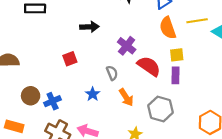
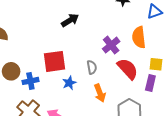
black arrow: (89, 27) -> (70, 20), moved, turned -42
orange semicircle: (168, 28) -> (139, 37), moved
red square: (70, 59) -> (55, 61), moved, size x1.6

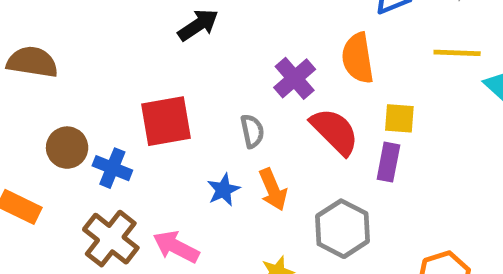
blue cross: (30, 81) -> (112, 168), turned 35
blue star: (69, 83) -> (223, 190), moved

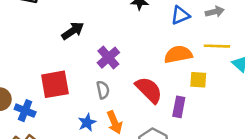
orange semicircle: (358, 58) -> (178, 54), moved, turned 88
purple cross: (295, 78) -> (108, 58), moved
yellow square: (399, 118) -> (198, 80), moved

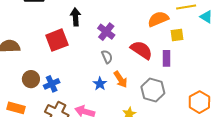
black arrow: (73, 31) -> (76, 17), turned -48
red square: (55, 84) -> (57, 40), moved
blue cross: (25, 111) -> (52, 84), turned -35

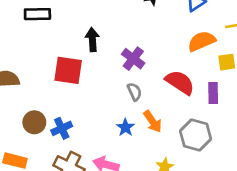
red square: (57, 40) -> (68, 70), turned 30

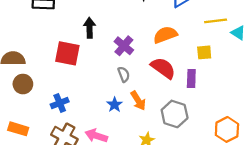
orange semicircle: (202, 41) -> (165, 35), moved
brown circle: (34, 122) -> (23, 84), moved

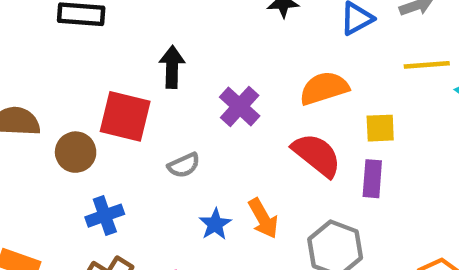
yellow square: (204, 52) -> (380, 128), moved
gray semicircle: (124, 74) -> (184, 165), moved, turned 84
brown circle: (23, 84) -> (76, 152), moved

